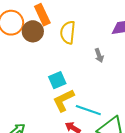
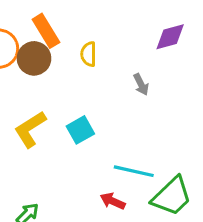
yellow semicircle: (68, 32) -> (89, 54), size x0.7
yellow L-shape: (64, 100) -> (30, 129), moved

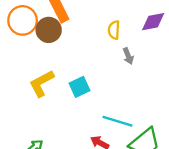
yellow semicircle: (89, 54) -> (114, 30), moved

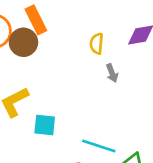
cyan square: (80, 87) -> (45, 125), moved, turned 30

